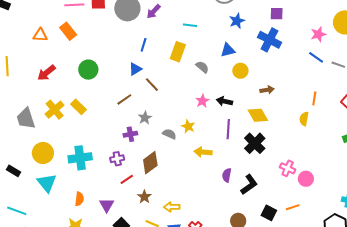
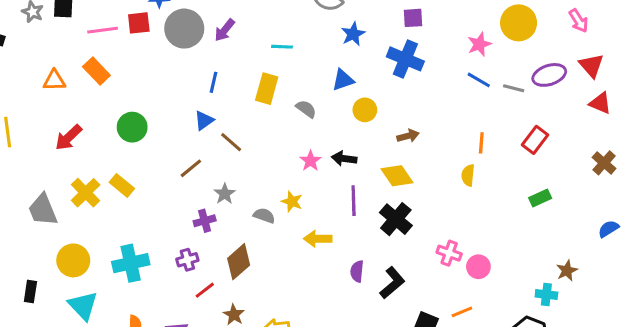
black rectangle: (13, 171) -> (30, 292), turned 72

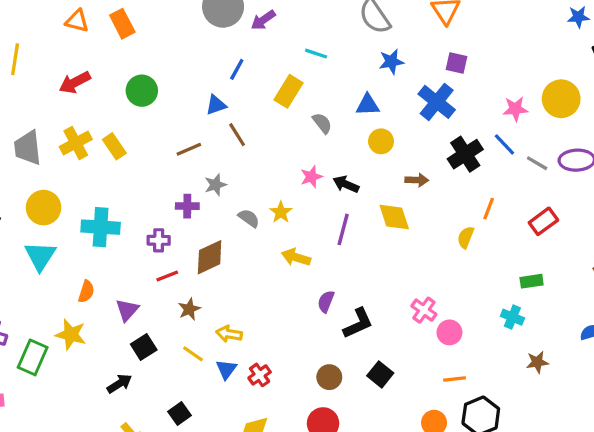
black cross: (396, 219) -> (465, 154), moved
cyan cross: (546, 295) -> (512, 317), moved
orange line: (462, 312) -> (455, 379), moved

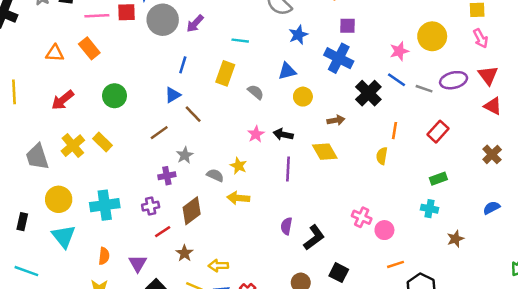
yellow arrow: (296, 257) -> (238, 198), moved

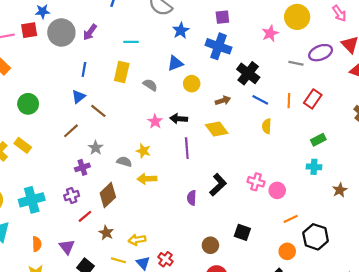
blue line: (397, 80) -> (260, 100), moved
orange line: (395, 131) -> (289, 101), moved
black L-shape: (314, 238) -> (218, 185), moved

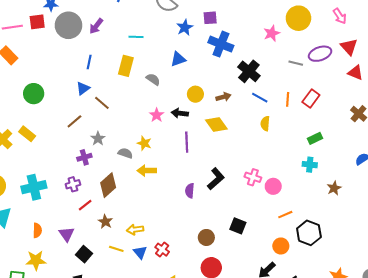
purple square: (222, 17) -> (210, 18), moved
yellow circle: (192, 84) -> (195, 94), moved

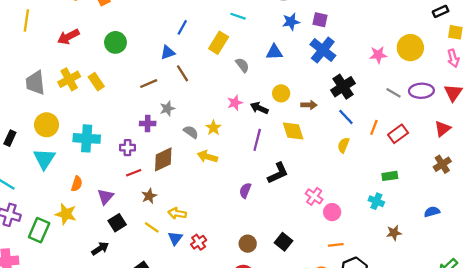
red triangle: (355, 73) -> (443, 129), moved, turned 42
black L-shape: (216, 179) -> (278, 173), moved

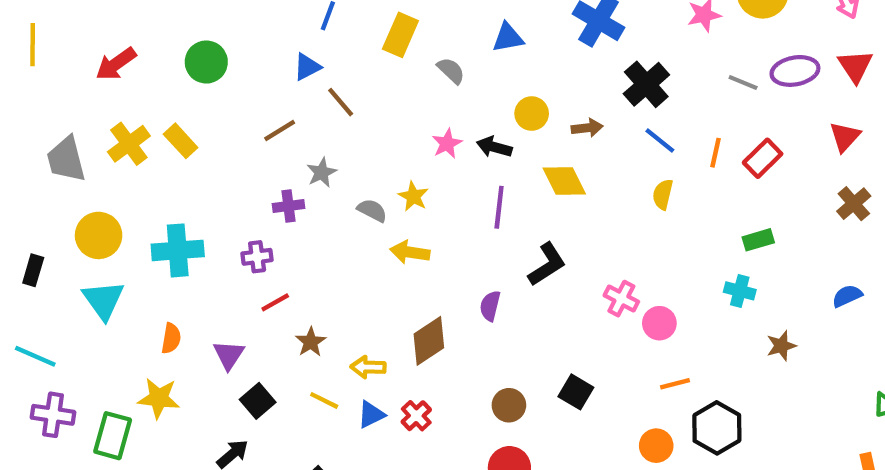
brown diamond: (163, 159) -> (429, 341), moved
blue triangle: (175, 238) -> (371, 415), turned 35

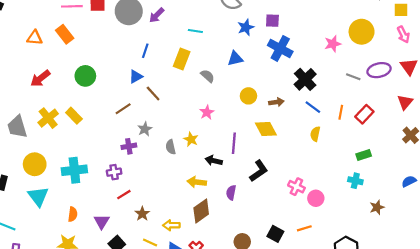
black arrow: (494, 147) -> (214, 161), moved
gray semicircle: (372, 210) -> (171, 147), turned -128
yellow arrow: (410, 252) -> (197, 182), moved
orange line: (675, 384) -> (304, 228), moved

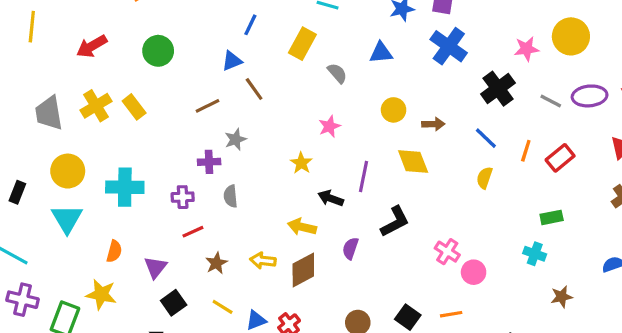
black cross: (305, 79) -> (498, 89), moved
gray semicircle: (171, 147) -> (231, 196), moved
yellow arrow: (171, 225) -> (263, 261), moved

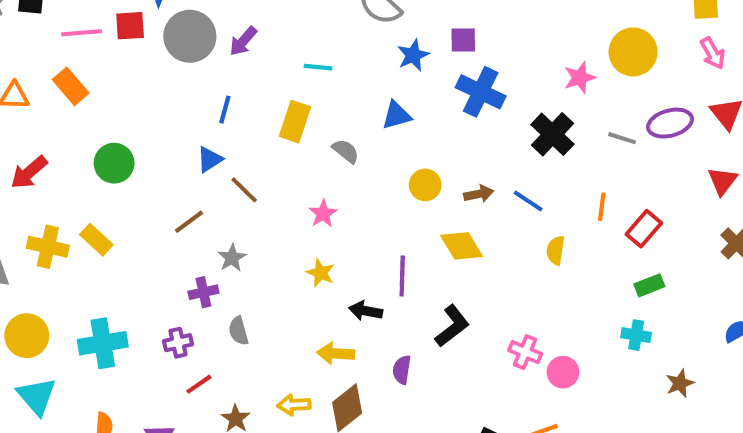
yellow cross: (96, 106) -> (48, 247), turned -36
pink star: (329, 126) -> (323, 214), moved
blue line: (486, 138) -> (528, 201), moved
red rectangle: (560, 158) -> (644, 229), moved

